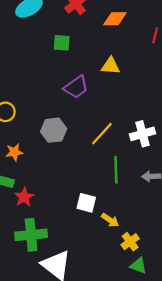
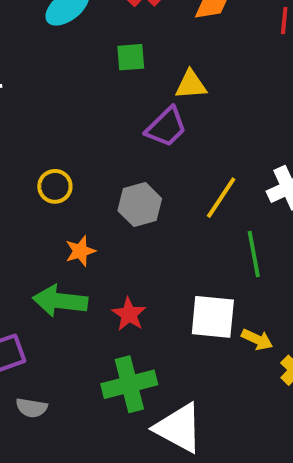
yellow triangle: (111, 66) -> (191, 85), moved
red star: (24, 197) -> (129, 314), moved
white square: (86, 203) -> (213, 317), size x1.4

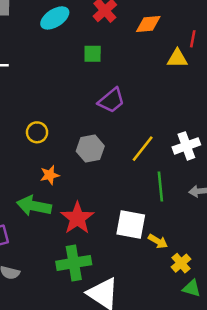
yellow triangle: (191, 85) -> (177, 58), moved
red star: (129, 314) -> (77, 218), size x1.5

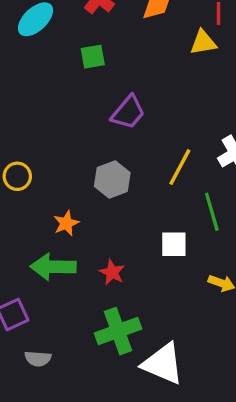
yellow circle: (37, 132) -> (17, 176), moved
red star: (77, 218) -> (112, 272), size x0.6
white square: (131, 224) -> (174, 244), moved, size x0.7

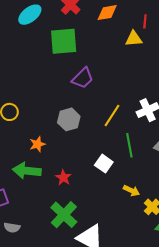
green square: (93, 57) -> (64, 41), size x1.8
white square: (174, 244) -> (104, 164), turned 30
green cross: (118, 331) -> (64, 215), turned -32

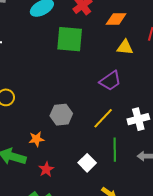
yellow triangle: (134, 39) -> (125, 47), moved
purple trapezoid: (83, 78) -> (110, 81), moved
orange star: (37, 144) -> (36, 139), moved

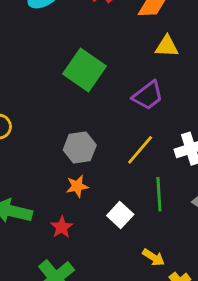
green square: (70, 39) -> (85, 70), moved, turned 32
orange star: (36, 139) -> (77, 186), moved

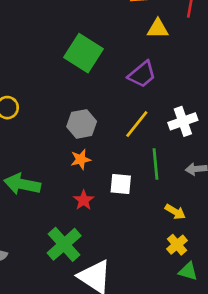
white square: (120, 215) -> (121, 184), turned -35
red star: (62, 227) -> (84, 200), moved
yellow arrow: (154, 257) -> (175, 212), moved

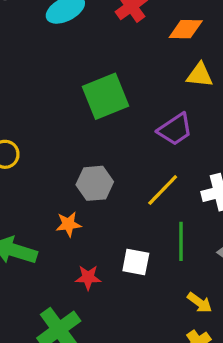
green square: (83, 53) -> (105, 96), turned 30
orange star: (81, 159) -> (68, 224), moved
red star: (84, 200) -> (88, 277), turned 30

